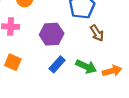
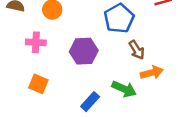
blue rectangle: (57, 64) -> (90, 102), moved
orange arrow: (112, 71) -> (152, 73), moved

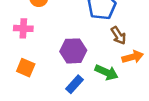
purple hexagon: (84, 51) -> (73, 51), moved

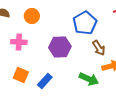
purple hexagon: (73, 51) -> (60, 47), moved
blue rectangle: (74, 84) -> (45, 81), moved

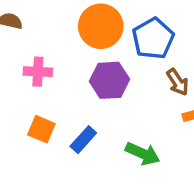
orange circle: (32, 16) -> (101, 26), moved, size x1.6
green arrow: (89, 79) -> (143, 154), moved

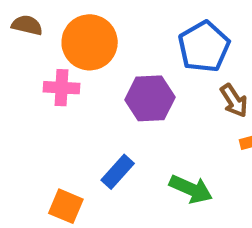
orange circle: (101, 26) -> (90, 42), moved
orange square: (41, 129) -> (66, 206), moved

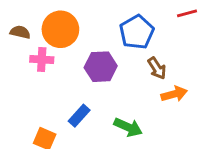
brown semicircle: (27, 25) -> (20, 32), moved

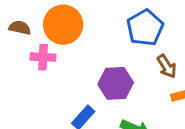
purple hexagon: (101, 67) -> (116, 83), moved

